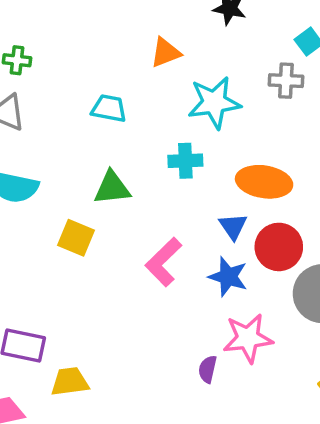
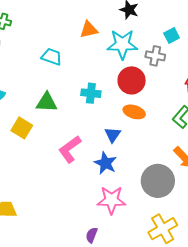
cyan star: (214, 102) -> (122, 44), moved
orange ellipse: (264, 182) -> (134, 112), size x0.7
red circle: (279, 247) -> (132, 80), moved
purple semicircle: (208, 369) -> (92, 235), moved

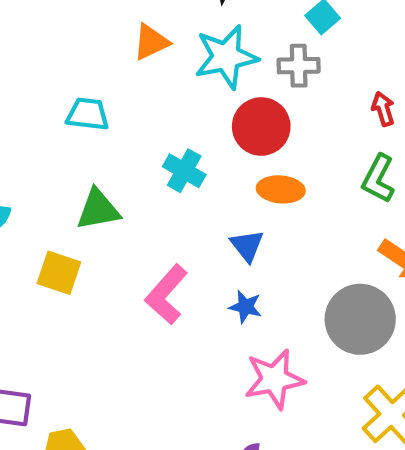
cyan cross: (91, 93) -> (184, 171), turned 36
blue star: (105, 163) -> (245, 307), size x0.7

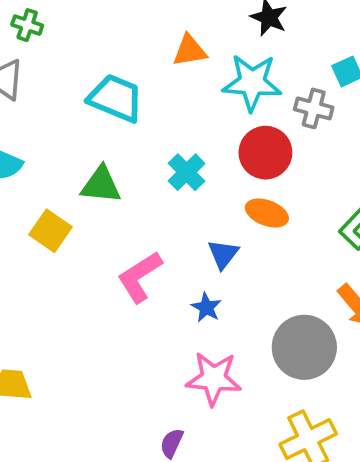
cyan trapezoid: (88, 114) -> (116, 98), size x1.4

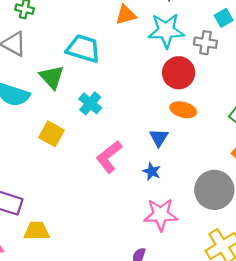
cyan cross: (187, 172) -> (90, 103), moved
green triangle: (101, 185) -> (52, 77), moved, turned 48

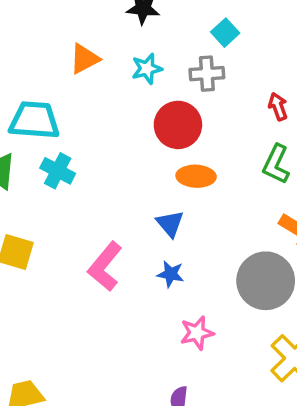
cyan star: (166, 31) -> (147, 69), size x0.6
cyan cross: (90, 103) -> (58, 171), moved
pink star: (161, 215) -> (197, 333), size x0.7

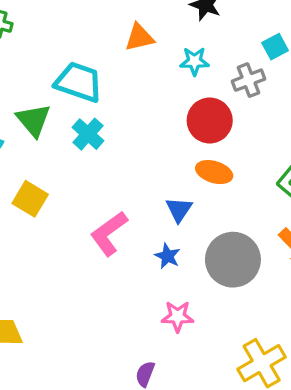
gray cross: (207, 74) -> (249, 80), turned -32
gray circle: (266, 281) -> (233, 260), moved

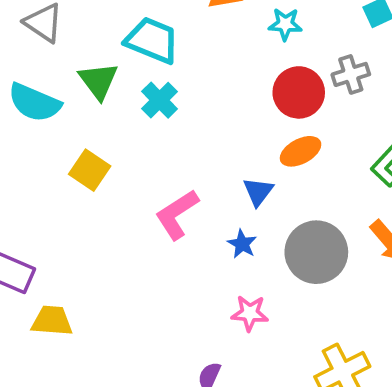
gray cross: (249, 80) -> (351, 74), moved
orange ellipse: (214, 172) -> (301, 151), turned -48

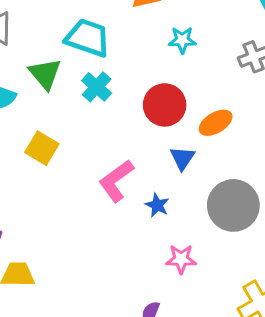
cyan star: (285, 24) -> (182, 40), moved
red circle: (299, 92) -> (165, 105), moved
blue star: (242, 244) -> (157, 205), moved

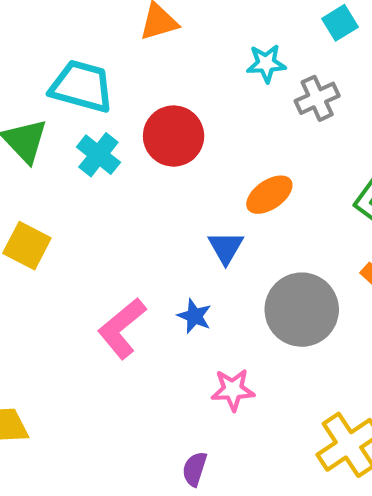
cyan star: (182, 40) -> (266, 63), moved
red circle: (165, 105) -> (174, 136), moved
pink L-shape: (116, 181) -> (122, 328), moved

